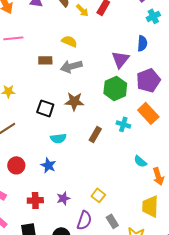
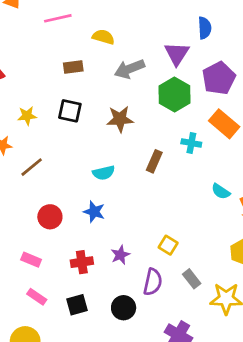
pink line: (13, 38) -> (58, 18), moved
gray arrow: (71, 66) -> (130, 69), moved
black square: (45, 108) -> (70, 111), moved

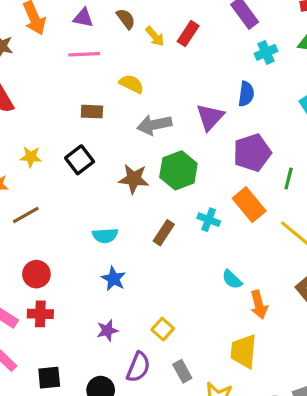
green hexagon: (174, 95) -> (178, 170), moved
black square: (70, 111) -> (80, 160), turned 30
blue star: (94, 212) -> (114, 279), moved
red cross: (82, 262) -> (40, 314), moved

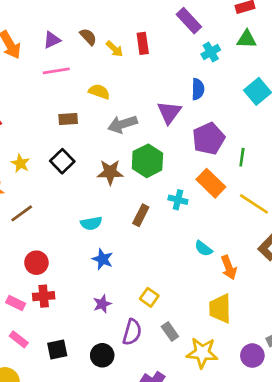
purple triangle: (83, 18) -> (52, 40), turned -30
red rectangle: (188, 34) -> (143, 43), turned -35
yellow star: (31, 157) -> (20, 163), turned 30

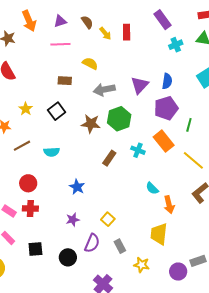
blue semicircle: (198, 89) -> (167, 81), moved
cyan semicircle: (91, 223) -> (52, 152), moved
yellow star: (202, 353) -> (142, 265), size x0.7

